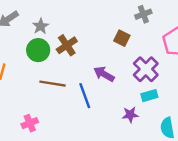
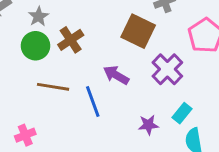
brown square: (122, 38) -> (138, 31), size x1.6
cyan rectangle: (149, 96) -> (182, 113), moved, turned -35

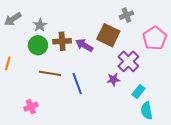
brown cross: (71, 40) -> (62, 41), turned 30
purple arrow: (116, 75) -> (84, 45), moved
purple star: (148, 125) -> (113, 79), moved

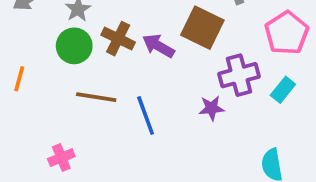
brown cross: (62, 41) -> (118, 39), turned 30
purple cross: (128, 61) -> (239, 75), turned 30
cyan rectangle: (139, 92) -> (283, 90), moved

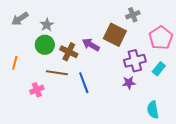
brown cross: (118, 39) -> (69, 52), moved
purple star: (212, 108) -> (129, 83), moved
pink cross: (61, 158) -> (37, 90), moved

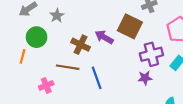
green circle: (45, 45) -> (37, 37), moved

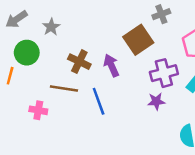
brown square: (130, 26) -> (138, 40), turned 30
purple arrow: (104, 37) -> (111, 65), moved, turned 36
pink cross: (46, 85) -> (38, 110), turned 32

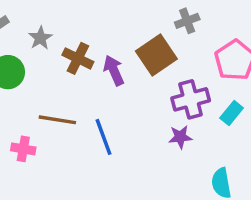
brown cross: (79, 62) -> (78, 58), moved
purple arrow: (111, 65) -> (114, 70), moved

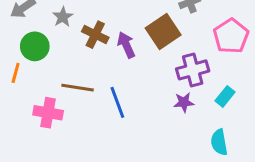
cyan rectangle: (232, 113) -> (225, 96), moved
pink cross: (23, 149) -> (48, 113), size x1.4

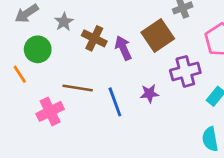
orange line: (16, 73) -> (20, 74), turned -48
purple star: (184, 102) -> (149, 94), moved
pink cross: (48, 113) -> (50, 111), turned -36

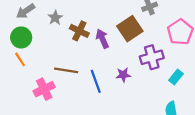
green circle: (38, 49) -> (21, 37), moved

